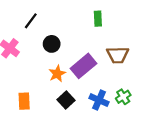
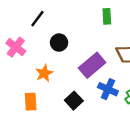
orange star: (57, 74) -> (44, 73), moved
blue cross: (99, 100) -> (108, 89), moved

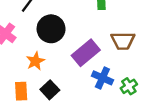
black circle: (59, 43) -> (51, 29), size x1.5
black square: (74, 101) -> (50, 90), moved

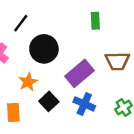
blue cross: (102, 78) -> (84, 104), moved
black square: (50, 90) -> (49, 101), moved

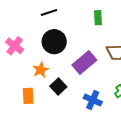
black line: (21, 23) -> (49, 12), moved, turned 35
blue cross: (84, 104) -> (93, 100), moved

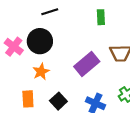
black circle: (54, 42) -> (40, 41), moved
black square: (58, 86) -> (58, 101), moved

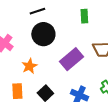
black circle: (40, 41) -> (43, 34), moved

